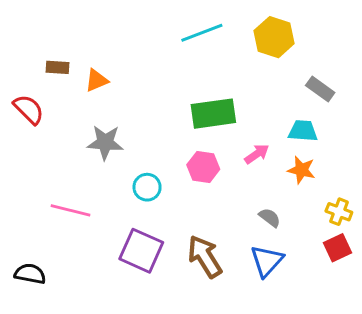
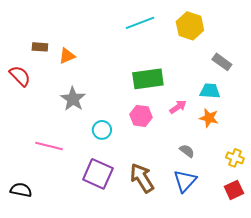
gray star: (105, 142) -> (73, 99), turned 30
yellow cross: (339, 212) -> (235, 158), moved
red square: (338, 248) -> (234, 190), moved

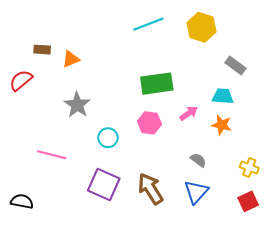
red semicircle: (20, 76) -> (21, 80), turned -85

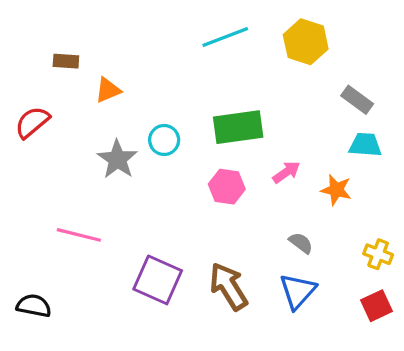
brown rectangle: (42, 50) -> (66, 61), moved
cyan trapezoid: (223, 96) -> (365, 145), moved
cyan circle: (108, 138) -> (164, 140), moved

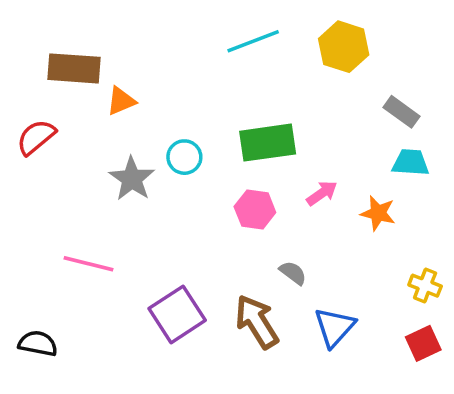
brown rectangle: (66, 61) -> (74, 68), size x1.8
gray semicircle: (301, 243) -> (293, 273), moved
purple square: (158, 280) -> (177, 314), turned 33

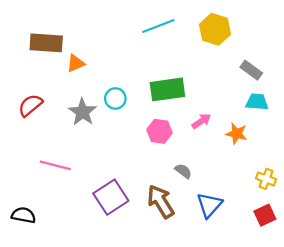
red semicircle: (36, 137) -> (30, 105), moved

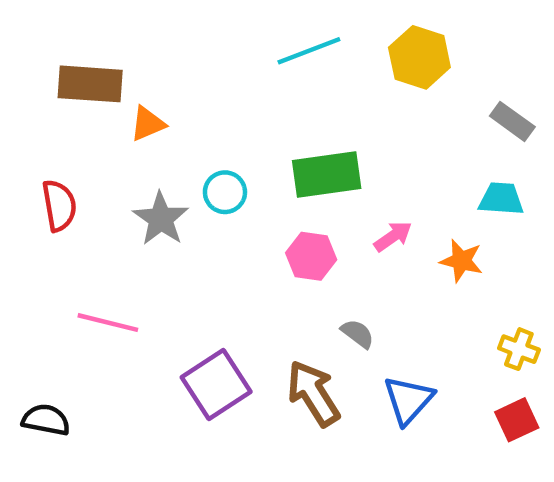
gray rectangle: (251, 70) -> (512, 121), moved
red semicircle: (30, 105) -> (59, 205), turned 120

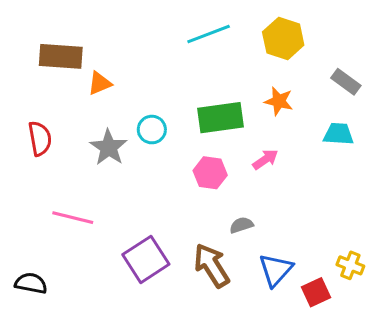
orange star: (461, 261) -> (279, 101), moved
gray semicircle: (358, 334) -> (241, 225), turned -55
yellow cross: (519, 349) -> (350, 265), moved
red square: (517, 420) -> (316, 292), moved

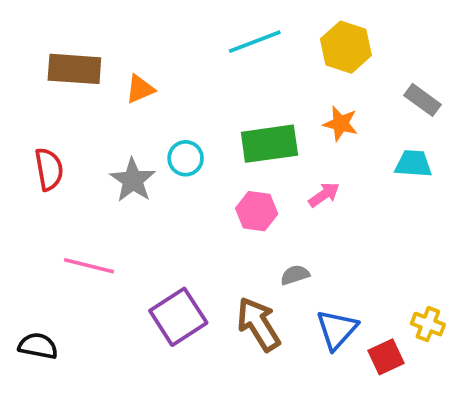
orange triangle: (100, 83) -> (140, 89), moved

